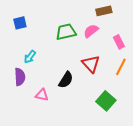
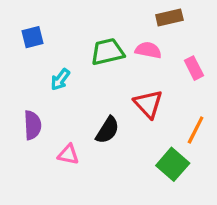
pink semicircle: (91, 31) -> (148, 50), turned 49
cyan arrow: (30, 57) -> (60, 79), moved
orange line: (121, 67) -> (196, 130), moved

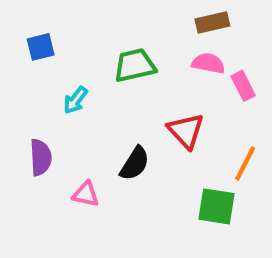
pink semicircle: (148, 50) -> (208, 63), moved
green square: (173, 164) -> (217, 206), turned -32

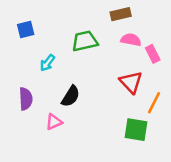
brown rectangle: (212, 22) -> (121, 14), moved
red triangle: (186, 131) -> (131, 82), moved
black semicircle: (135, 164) -> (71, 96), moved
pink triangle: (86, 194) -> (54, 122), turned -36

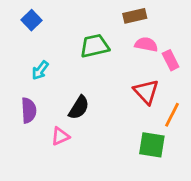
blue square: (26, 30) -> (32, 20), moved, turned -30
cyan arrow: (47, 63) -> (40, 70), moved

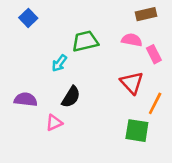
brown rectangle: (135, 16) -> (146, 14), moved
cyan arrow: (40, 70) -> (59, 63), moved
purple semicircle: (29, 110) -> (26, 99), turned -80

